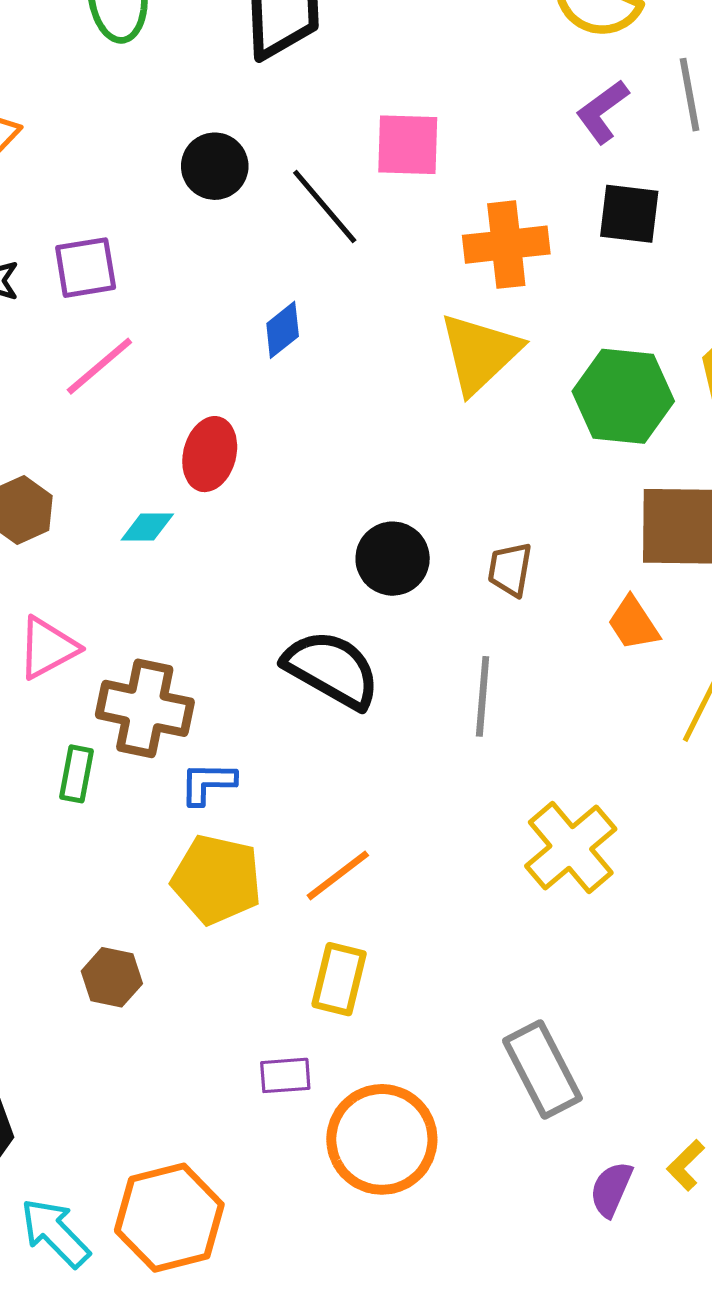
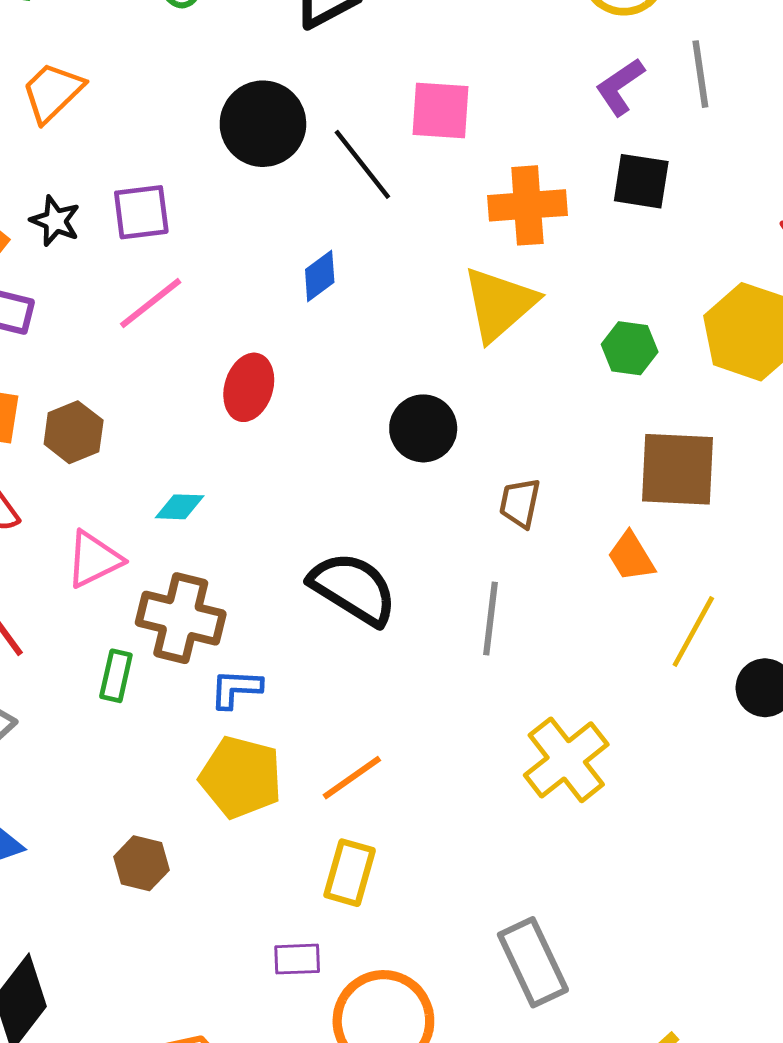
black circle: (215, 166) -> (263, 124), size x1.4
green hexagon: (623, 396) -> (630, 348), size x0.6
cyan diamond: (147, 527) -> (180, 507), moved
black circle: (393, 559) -> (423, 428), moved

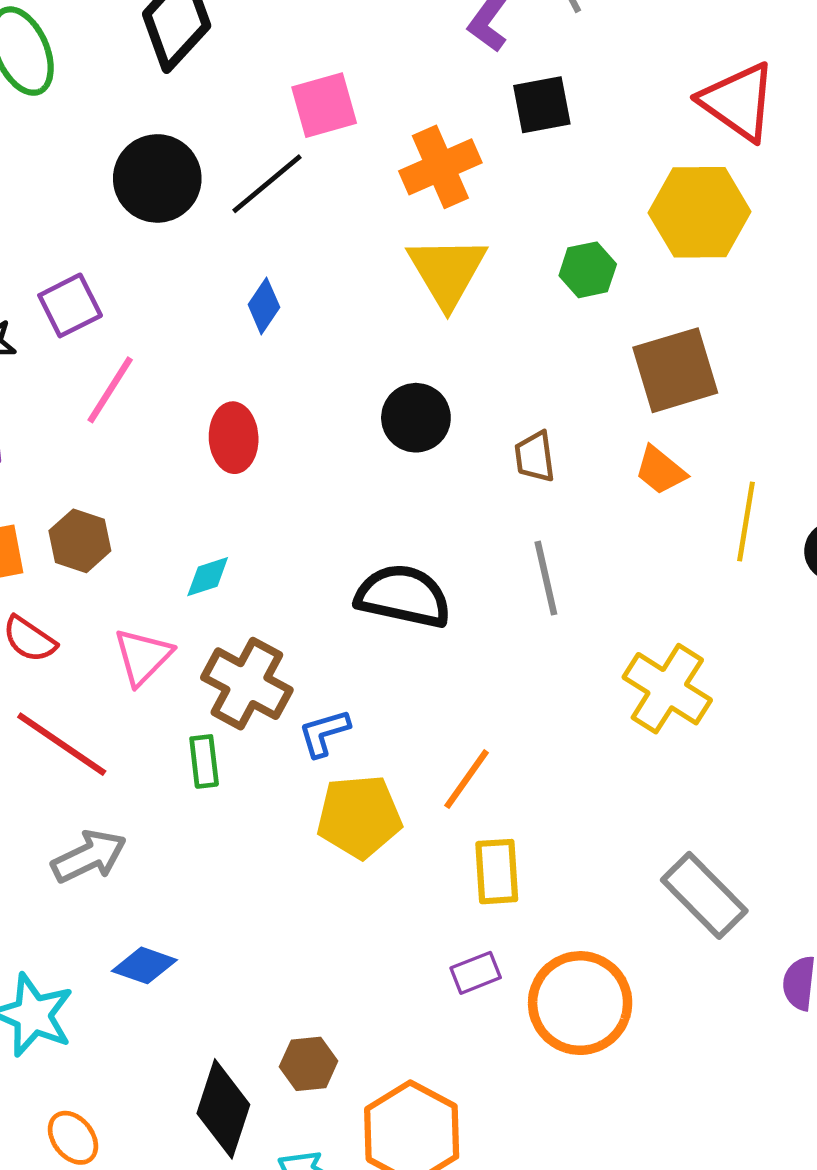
black line: (362, 164) -> (267, 184), turned -72
brown cross: (181, 618) -> (247, 684), turned 34
brown hexagon: (141, 863) -> (309, 1064), moved

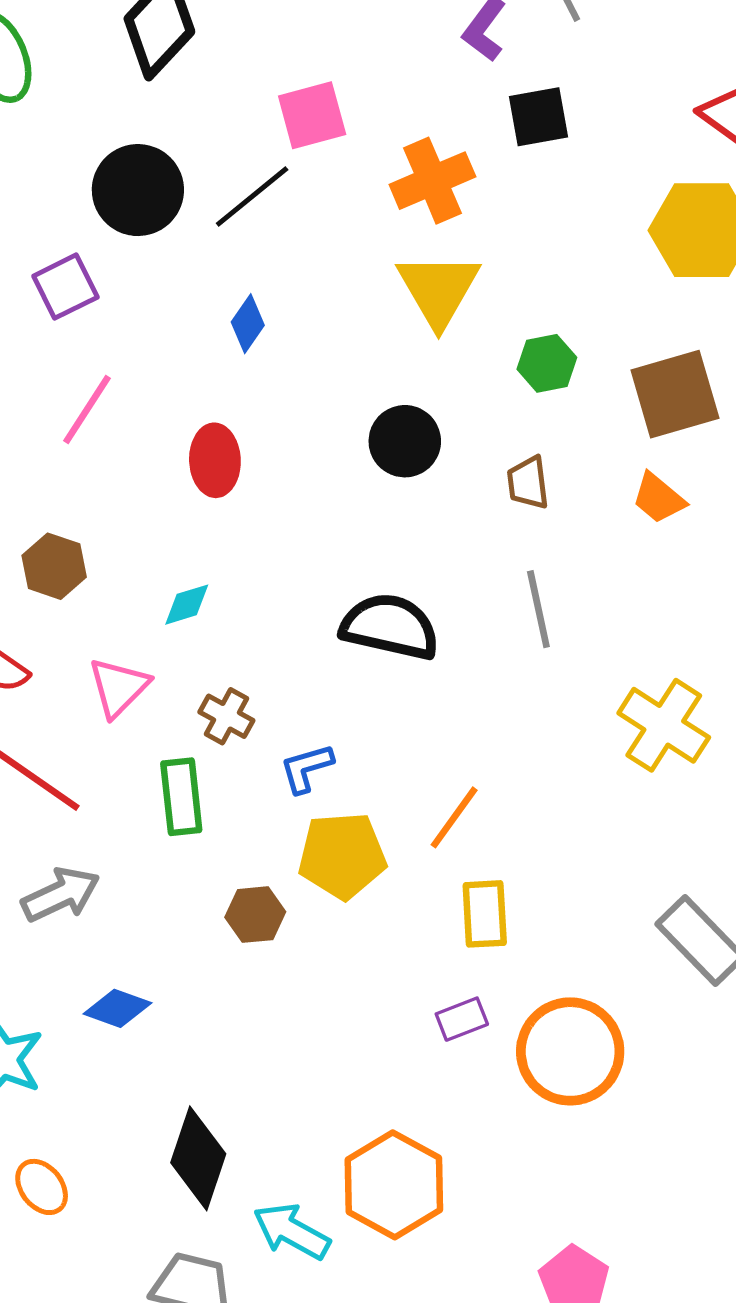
green hexagon: (588, 270) -> (547, 363), moved
purple square: (70, 305) -> (65, 287), moved
brown cross: (247, 684) -> (226, 716), size x0.6
green rectangle: (204, 761) -> (181, 797), size x1.4
brown hexagon: (309, 1064) -> (255, 915), moved

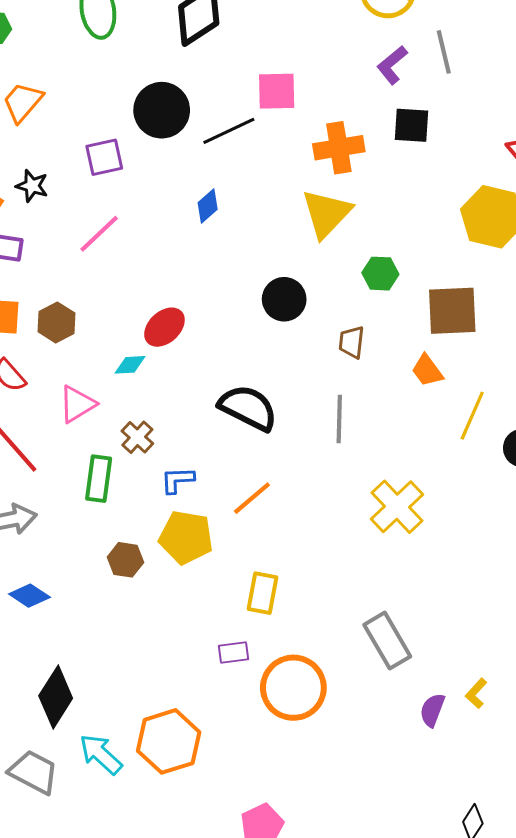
red ellipse: (215, 460) -> (164, 327), moved, turned 36
orange line: (454, 817) -> (252, 498), moved

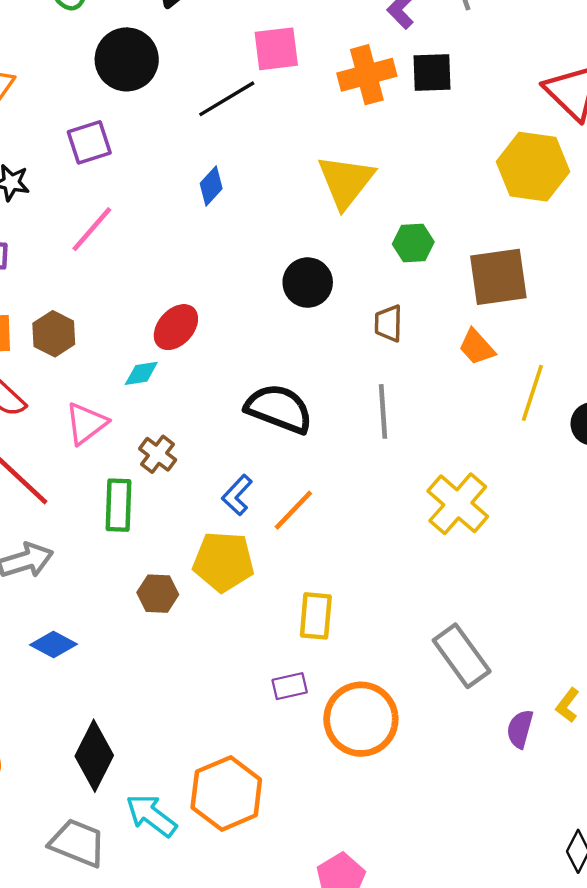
black circle: (162, 110) -> (127, 59), moved
orange cross: (339, 148) -> (367, 75), moved
blue L-shape: (177, 480) -> (237, 495), moved, turned -39

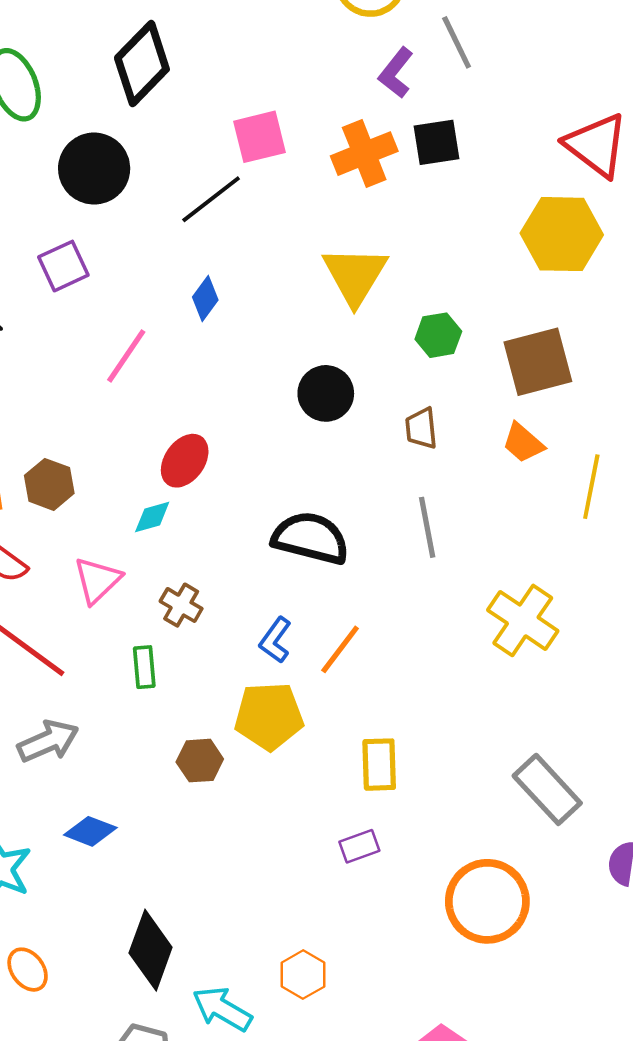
pink line: (92, 229) -> (126, 356), moved
green rectangle: (118, 505) -> (144, 667), size x0.7
orange circle: (361, 719) -> (487, 901), moved
orange hexagon: (226, 793) -> (303, 975), size x0.6

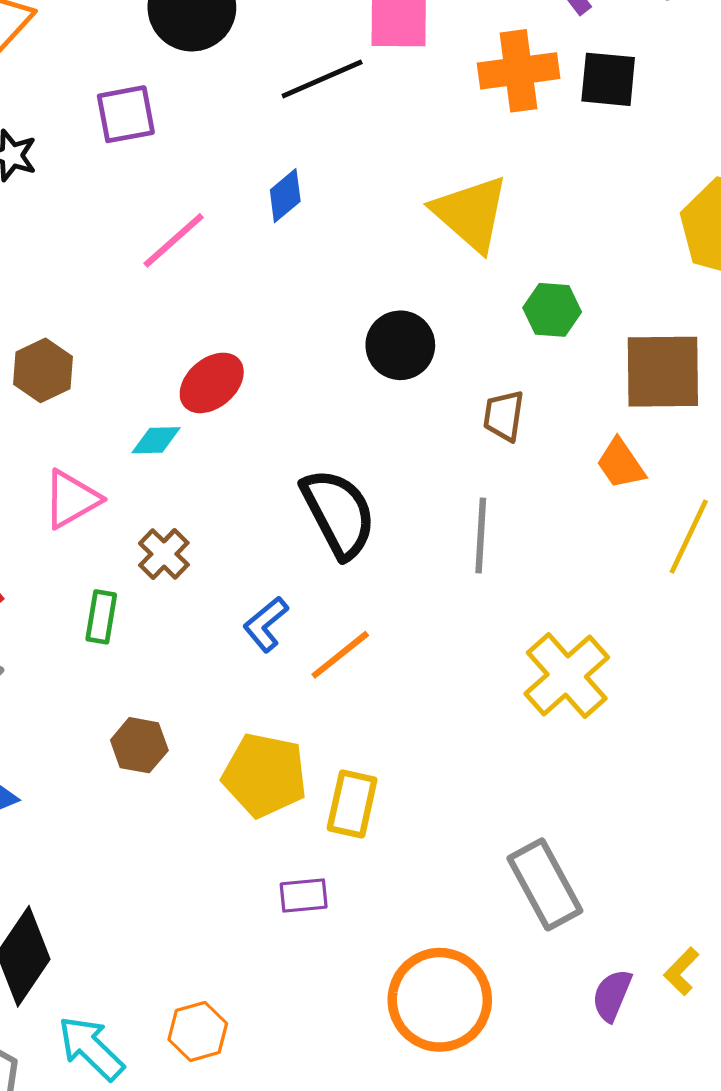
yellow triangle: (355, 275) -> (471, 213), turned -34
black semicircle: (311, 538) -> (339, 513), turned 34
yellow pentagon: (269, 716) -> (265, 775), moved

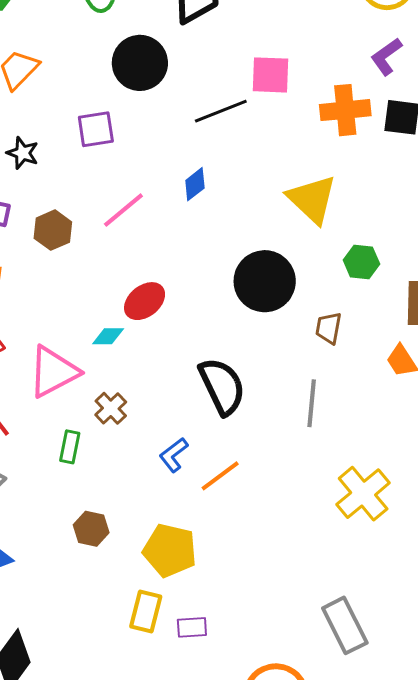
black circle: (400, 345) -> (265, 281), size x1.4
brown hexagon: (43, 370) -> (53, 230), moved
pink triangle: (72, 499) -> (53, 372), size x1.4
yellow rectangle: (352, 804) -> (146, 612), moved

